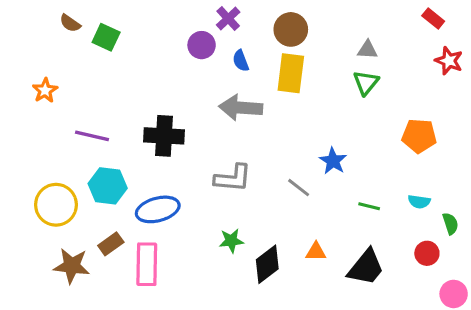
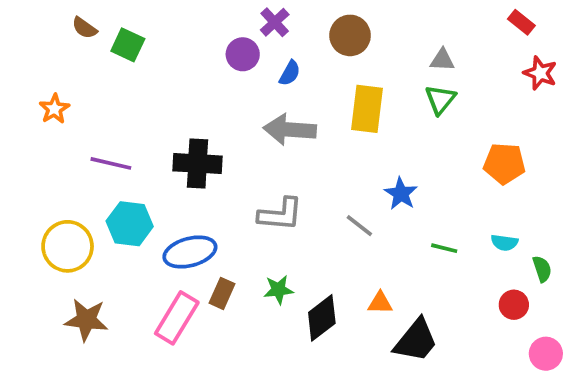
blue semicircle: (241, 61) -> (290, 73), turned -130
yellow rectangle: (291, 73) -> (367, 109), moved
brown rectangle: (111, 244) -> (222, 293), moved, turned -30
pink rectangle: (147, 264) -> (177, 318), turned 30
black trapezoid: (366, 267) -> (416, 340), moved

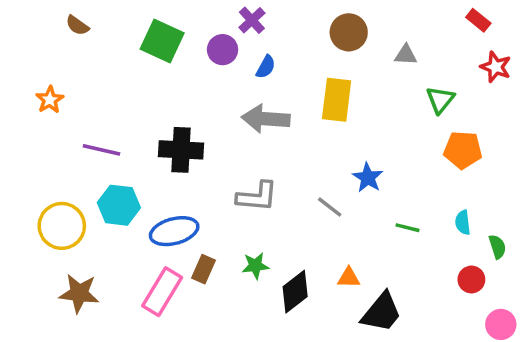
brown circle: (350, 35) -> (349, 32), moved
green square: (128, 45) -> (162, 41), moved, size x1.4
green triangle: (440, 99) -> (440, 100), moved
cyan semicircle: (504, 243) -> (463, 222), turned 75

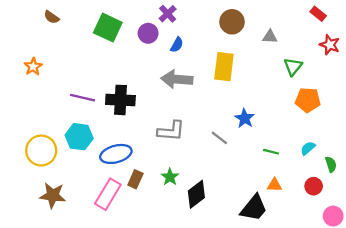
purple line: (102, 150) -> (83, 98), moved
cyan semicircle: (463, 222) -> (308, 148), turned 56
green star: (255, 266) -> (170, 177), turned -30
orange triangle: (349, 278) -> (275, 185), moved

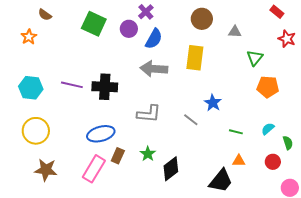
blue semicircle: (177, 45) -> (154, 39), size x1.5
orange star: (33, 67) -> (29, 37), moved
cyan hexagon: (79, 137) -> (31, 88), moved

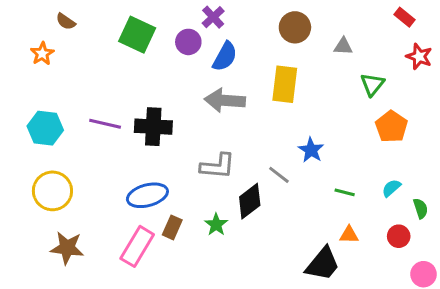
orange pentagon: (268, 87) -> (391, 127), turned 30
black diamond: (171, 169) -> (250, 201), moved

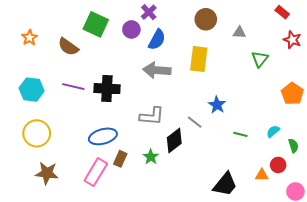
brown semicircle: (66, 21) -> (68, 47), moved, size x1.5
orange pentagon: (391, 127) -> (292, 94), moved
orange triangle: (349, 235) -> (262, 175), moved

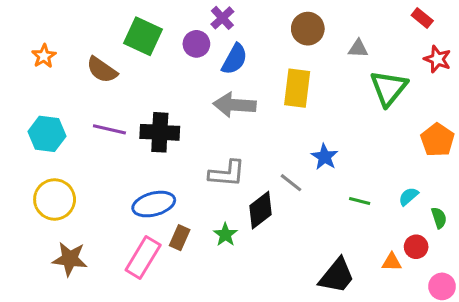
green triangle: (260, 59) -> (389, 88), size x1.5

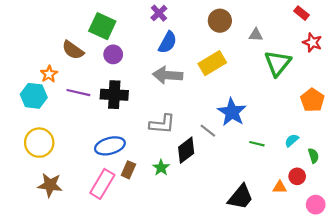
purple circle: (196, 44) -> (113, 54), moved
orange star: (44, 56) -> (49, 74), moved
yellow rectangle: (297, 88) -> (212, 63), turned 52
blue star: (325, 157) -> (232, 112), size x1.5

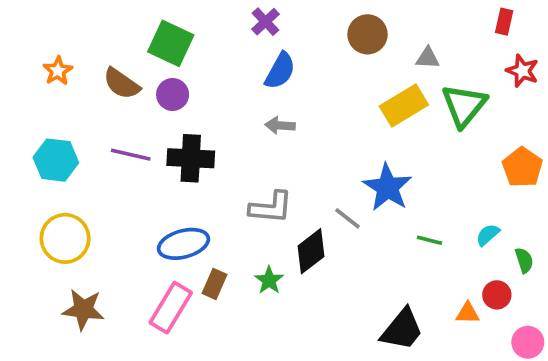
red rectangle: (301, 13) -> (504, 22), turned 64
purple circle: (113, 54) -> (173, 94), moved
yellow rectangle: (212, 63) -> (404, 105), moved
orange star: (49, 74) -> (58, 71), moved
gray arrow: (168, 75) -> (280, 125), size x0.6

